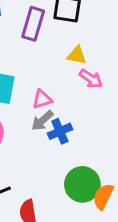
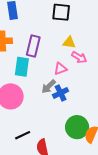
purple rectangle: (33, 24) -> (33, 46), moved
pink triangle: (42, 99) -> (60, 69), moved

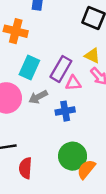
purple rectangle: (33, 46) -> (61, 69), moved
gray arrow: (49, 86) -> (38, 97), moved

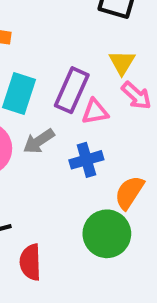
yellow triangle: (92, 56) -> (122, 62), turned 42
orange semicircle: (86, 169) -> (129, 192), moved

